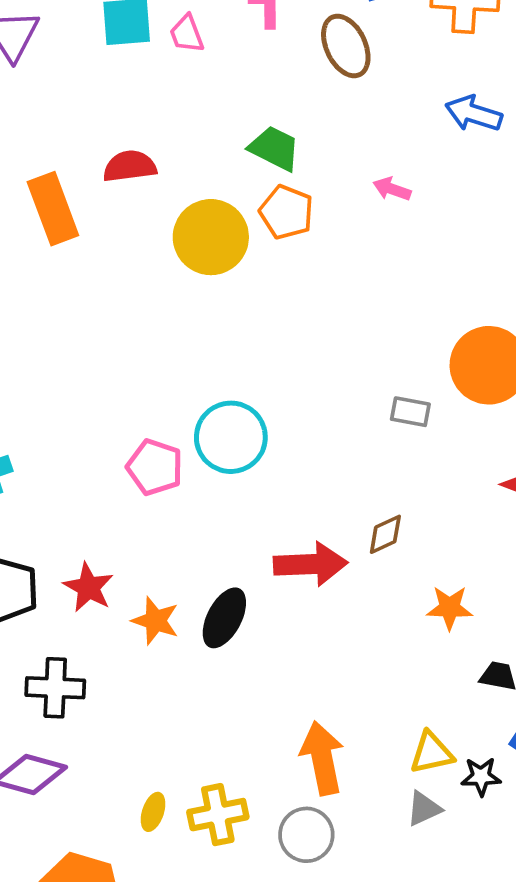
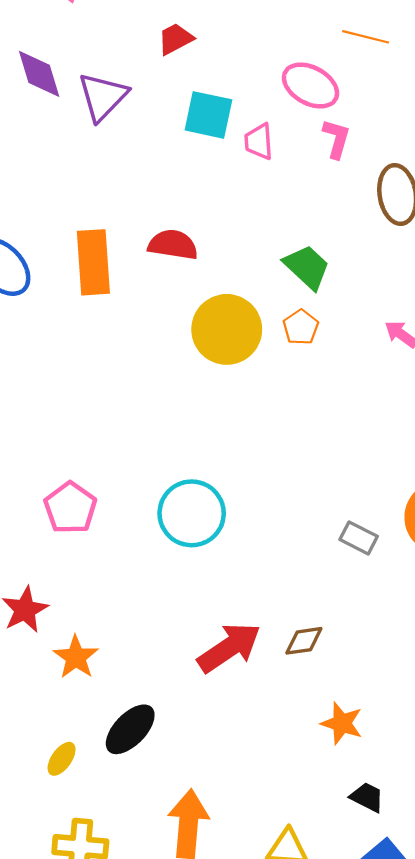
orange pentagon: (286, 212) -> (301, 327), size x0.7
pink pentagon: (155, 467) -> (70, 508), moved
red arrow: (311, 564) -> (229, 648), turned -48
black ellipse: (224, 618) -> (130, 729), moved
yellow ellipse: (153, 812) -> (62, 759), moved

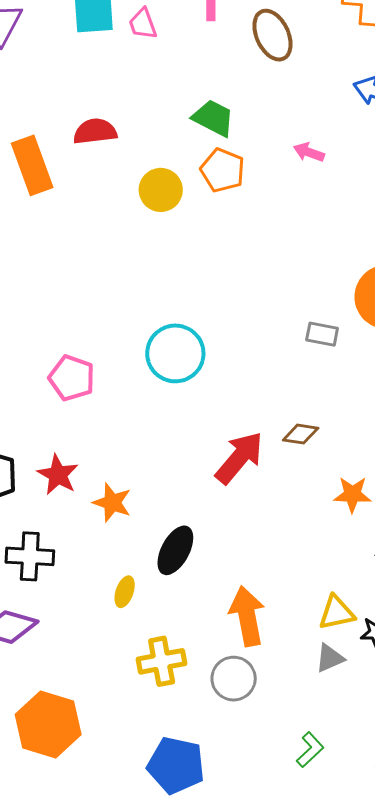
orange pentagon: (301, 327) -> (223, 170), size x1.4
yellow circle: (227, 329) -> (161, 190), size x0.7
brown diamond: (304, 641) -> (301, 434), turned 33

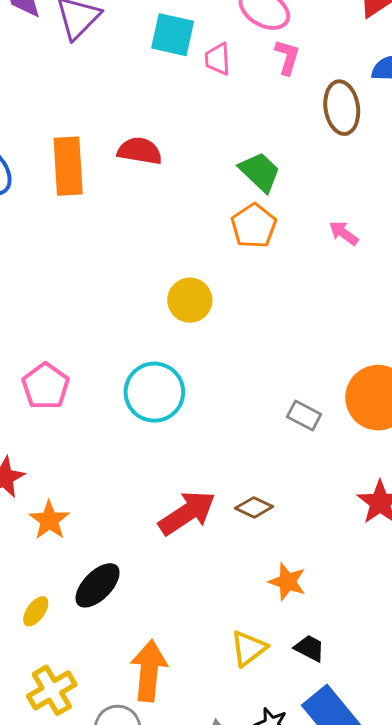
yellow circle: (161, 190) -> (190, 300), moved
yellow triangle: (336, 613) -> (249, 648), moved, turned -42
yellow cross: (162, 661) -> (52, 690), turned -36

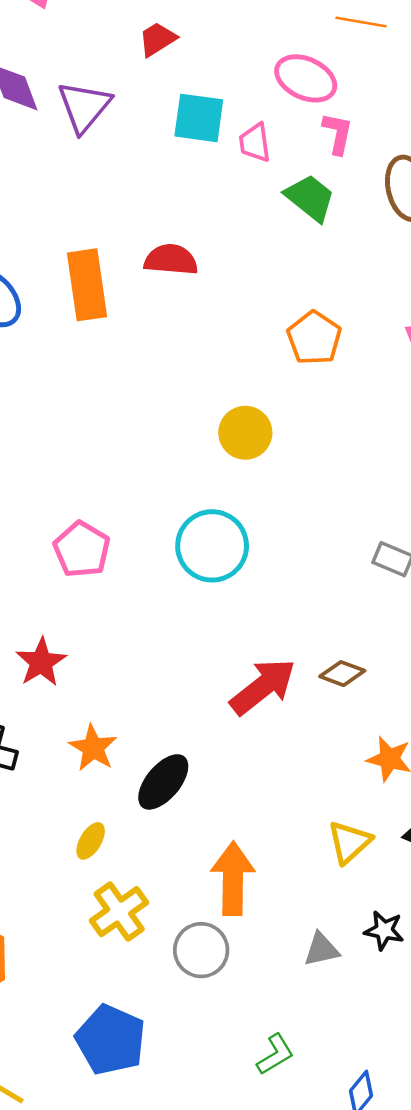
green trapezoid: (260, 172) -> (310, 198), moved
orange star: (49, 520) -> (93, 748), moved
yellow ellipse: (36, 611) -> (91, 841), moved

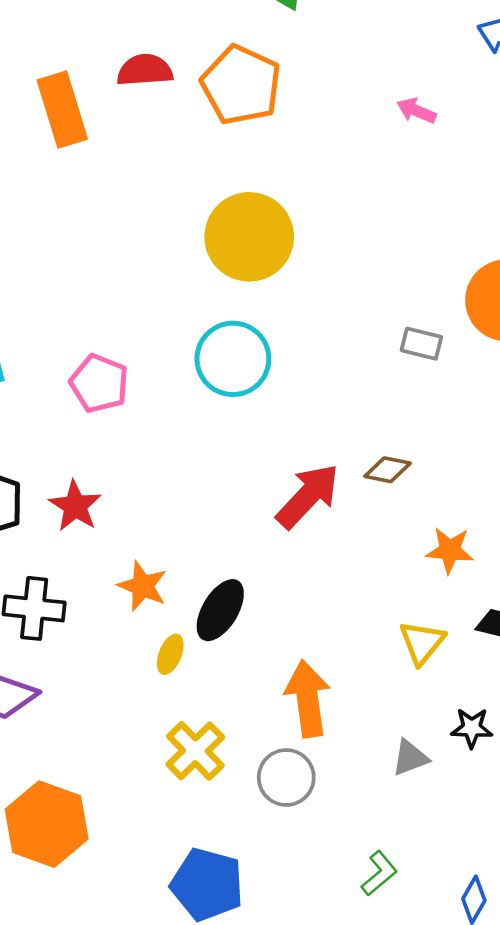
orange pentagon: (314, 338) -> (241, 85), moved, size x1.4
yellow circle: (245, 433) -> (249, 237), size x1.6
yellow ellipse: (91, 841) -> (170, 654), moved

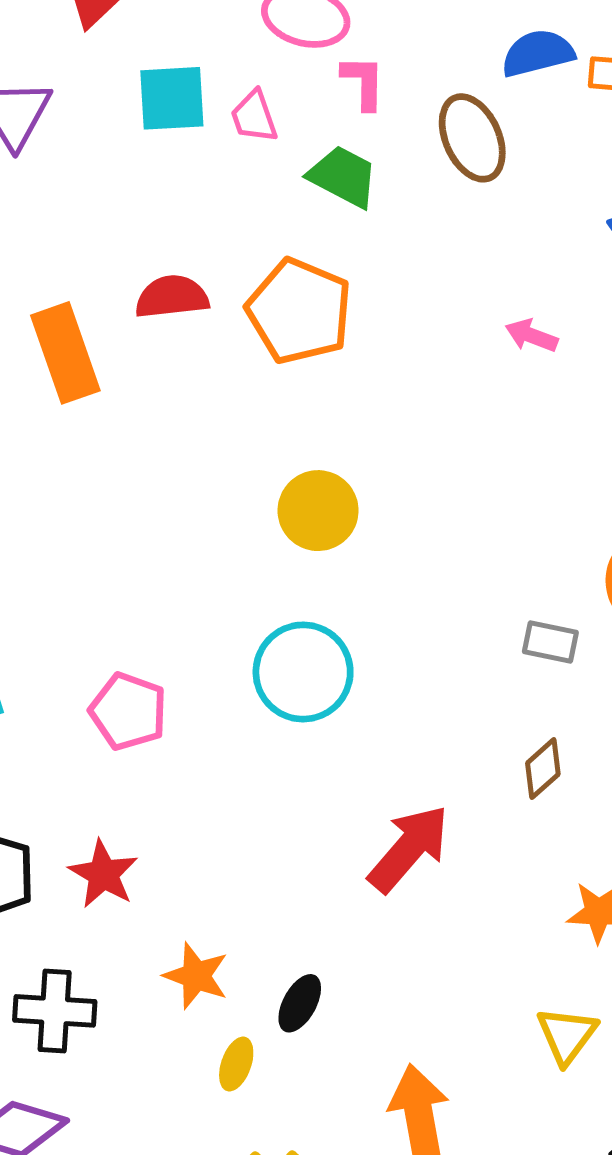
yellow circle: (249, 237) -> (318, 511), size x0.7
brown diamond: (388, 470) -> (543, 769), moved, turned -51
black ellipse: (220, 610) -> (300, 1003), size x0.7

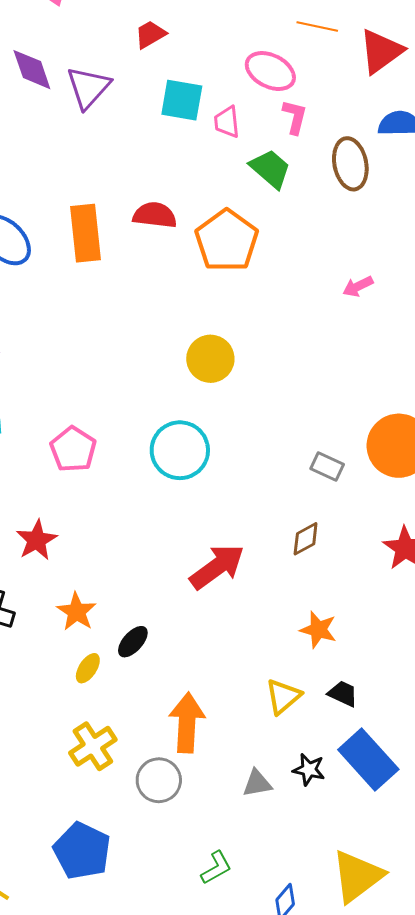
pink arrow: (531, 336) -> (358, 286), turned -60

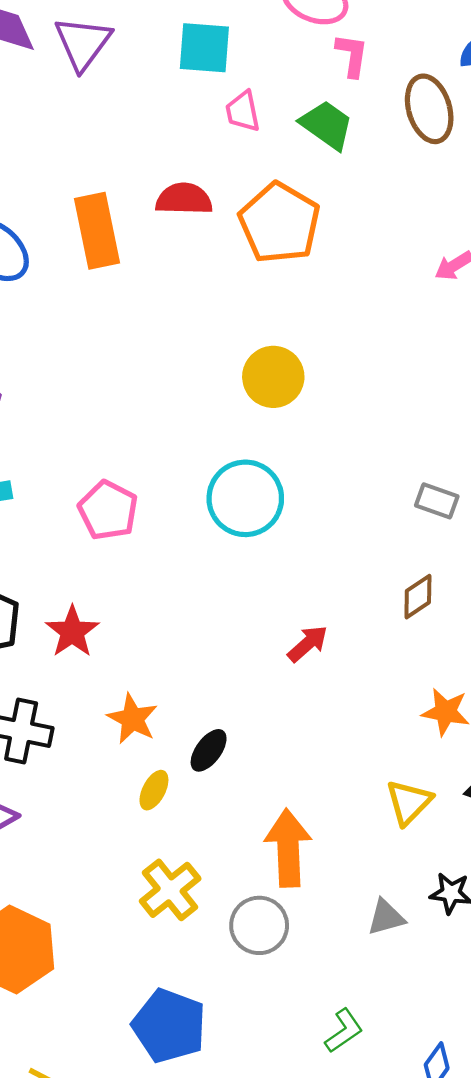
pink trapezoid: (227, 122) -> (243, 111), moved
red arrow: (217, 567) -> (308, 644), size x0.6

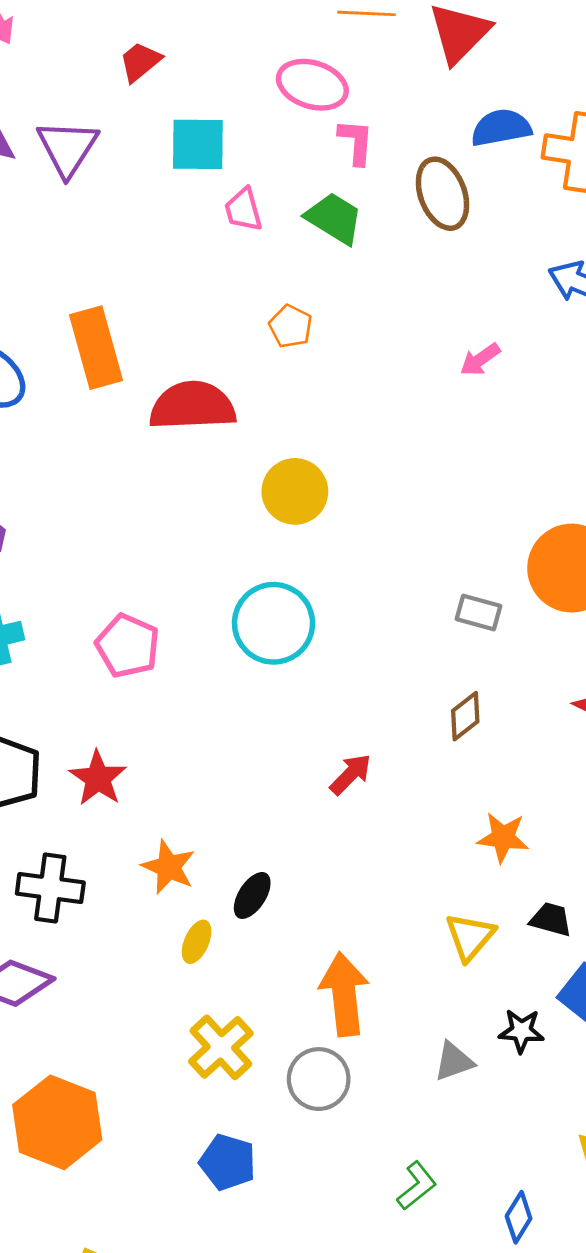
red semicircle: (184, 199) -> (193, 406), moved, size x1.4
orange pentagon: (280, 223) -> (291, 326), size x0.5
blue pentagon: (169, 1026) -> (228, 1162), moved, size x0.7

